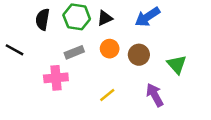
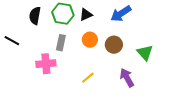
gray rectangle: (74, 52) -> (61, 43), turned -56

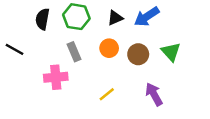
black triangle: (86, 15) -> (115, 18), moved
gray rectangle: (61, 43) -> (74, 52), turned -35
green triangle: (145, 53) -> (171, 52), moved

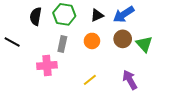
gray rectangle: (74, 52) -> (62, 44), turned 35
brown circle: (138, 54) -> (123, 39), moved

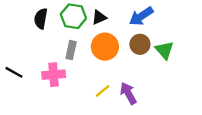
black triangle: (97, 15) -> (99, 17), moved
orange circle: (92, 41) -> (105, 47), size x1.5
black line: (12, 42) -> (14, 72), moved
purple arrow: (130, 80) -> (128, 93), moved

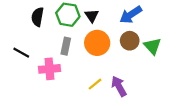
black triangle: (99, 17) -> (92, 16), turned -40
black line: (14, 72) -> (21, 53), moved

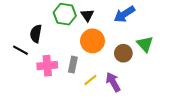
black semicircle: (38, 17) -> (36, 34), moved
brown circle: (130, 41) -> (123, 53), moved
gray rectangle: (66, 46) -> (73, 65), moved

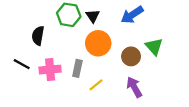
black line: (20, 50) -> (22, 64), moved
purple arrow: (113, 82) -> (134, 87), moved

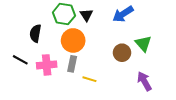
orange circle: (98, 43) -> (73, 40), moved
yellow line: (96, 85) -> (89, 79), turned 56
purple arrow: (134, 87) -> (144, 81), moved

